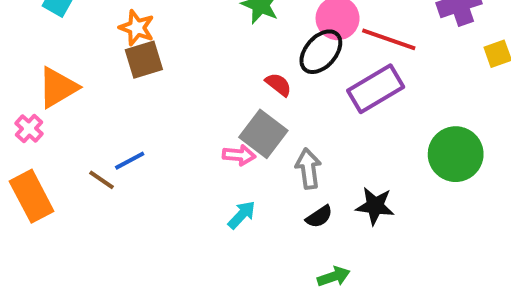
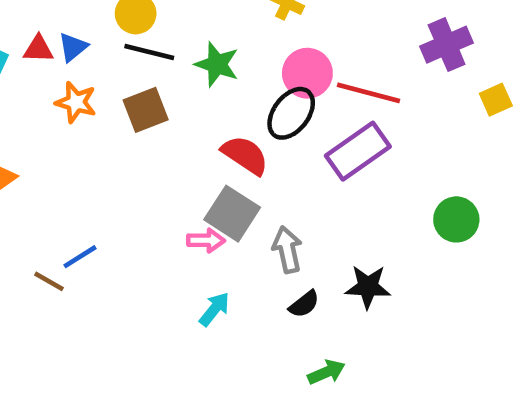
brown square: (144, 60) -> (146, 110), moved
red semicircle: (278, 85) -> (245, 155), size x1.5
green circle: (456, 154) -> (456, 219), size x0.7

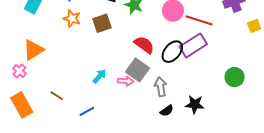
black ellipse: (291, 113) -> (172, 52), moved
blue line: (80, 257) -> (87, 111), moved
cyan arrow: (214, 309) -> (100, 76), moved

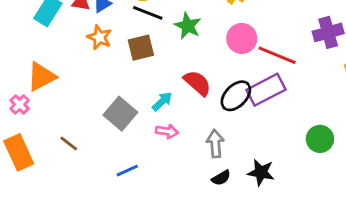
gray square: (137, 70) -> (120, 114), moved
cyan arrow: (100, 76) -> (162, 101), moved
blue line: (87, 111) -> (127, 171), moved

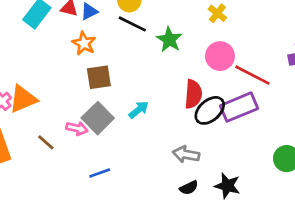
brown square: (141, 48) -> (99, 77), moved
orange triangle: (41, 77) -> (23, 99), moved
red semicircle: (197, 83) -> (193, 94), moved, turned 48
pink arrow: (167, 131) -> (77, 128), moved
gray arrow: (215, 144) -> (186, 154), turned -80

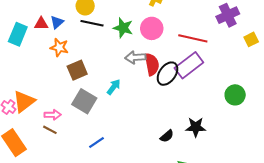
pink circle: (220, 56) -> (152, 28), moved
pink arrow: (77, 128) -> (53, 115), moved
gray arrow: (186, 154) -> (135, 57), moved

